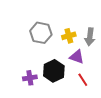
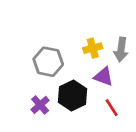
gray hexagon: (41, 33) -> (48, 62), moved
purple cross: (30, 78) -> (40, 105), turned -32

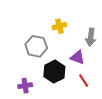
yellow cross: (93, 48) -> (59, 26), moved
purple cross: (40, 105) -> (25, 86), moved, turned 32

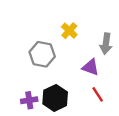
yellow cross: (59, 26) -> (69, 31), turned -32
black hexagon: (54, 72) -> (55, 98), moved

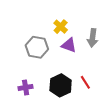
purple triangle: (91, 67) -> (69, 45), moved
black hexagon: (55, 98) -> (61, 85), moved

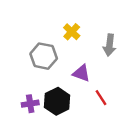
purple triangle: (69, 45) -> (81, 73), moved
black hexagon: (61, 85) -> (57, 101), moved

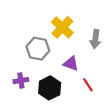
yellow cross: (72, 32) -> (62, 27), size x1.5
purple cross: (30, 104) -> (21, 81), moved

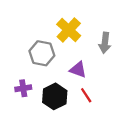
red line: (88, 85) -> (86, 95), moved

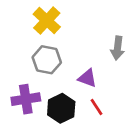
yellow cross: (69, 30) -> (47, 21), moved
purple cross: (23, 88) -> (26, 99), size x1.5

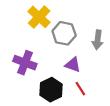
gray hexagon: (47, 60) -> (64, 33), moved
purple cross: (26, 99) -> (25, 63), moved, turned 30

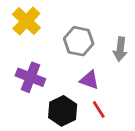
yellow cross: (39, 17) -> (26, 21), moved

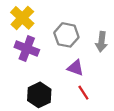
purple cross: (30, 77) -> (27, 49), moved
black hexagon: (63, 111) -> (39, 95), moved

